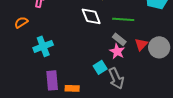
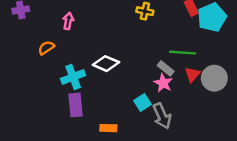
white diamond: (91, 16) -> (106, 64), moved, turned -45
green line: (123, 19) -> (183, 53), moved
purple rectangle: (52, 80) -> (76, 105), moved

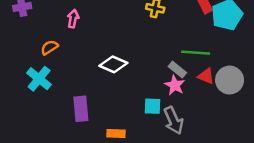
red triangle: (192, 75) -> (206, 76), turned -49
cyan cross: (73, 77) -> (39, 79), moved, turned -30
cyan square: (142, 103) -> (153, 106), turned 35

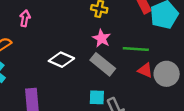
gray rectangle: (177, 70) -> (103, 64), moved, size x1.5
pink star: (175, 85) -> (102, 38), moved

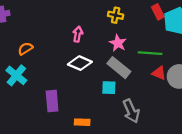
pink arrow: (25, 18) -> (78, 34), moved
cyan square: (97, 97) -> (109, 88), moved

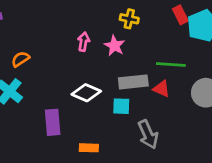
pink star: (118, 43) -> (114, 46), moved
white diamond: (80, 63) -> (86, 93), moved
gray rectangle: (119, 68) -> (133, 82), turned -45
red triangle: (159, 73) -> (161, 89), moved

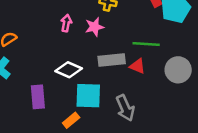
pink star: (114, 46) -> (94, 27), turned 30
cyan square: (121, 106) -> (88, 96), moved, size x1.6
orange rectangle: (89, 148) -> (71, 120), turned -42

